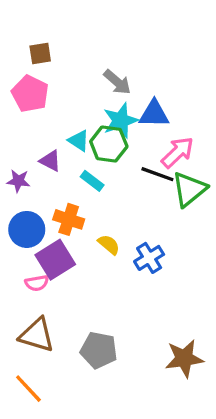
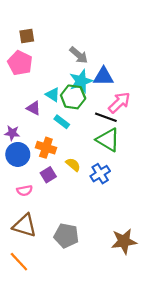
purple star: (18, 181) -> (12, 133), moved
green triangle: (189, 189) -> (108, 140), moved, turned -50
purple square: (55, 260) -> (48, 175), moved, size x0.6

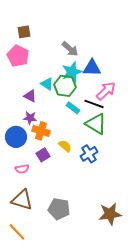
cyan rectangle: (62, 122) -> (73, 108), moved
purple star: (12, 133) -> (30, 118), moved

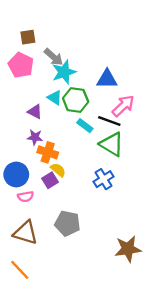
gray arrow: (70, 49) -> (53, 57), moved
cyan star: (72, 72) -> (64, 72), moved
blue circle: (16, 137) -> (16, 174), moved
yellow semicircle: (65, 146) -> (58, 170), moved
gray pentagon: (59, 209) -> (67, 223), moved

